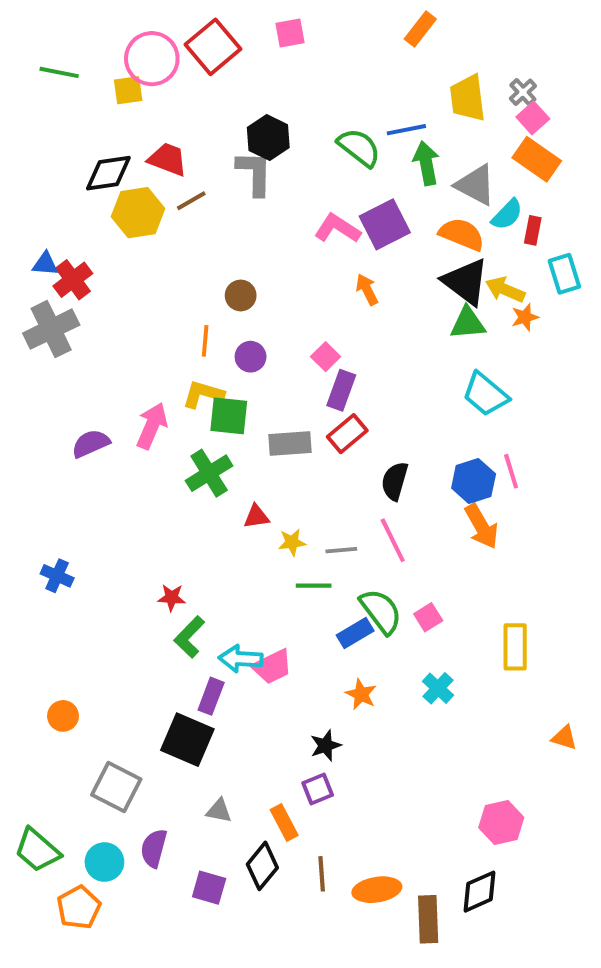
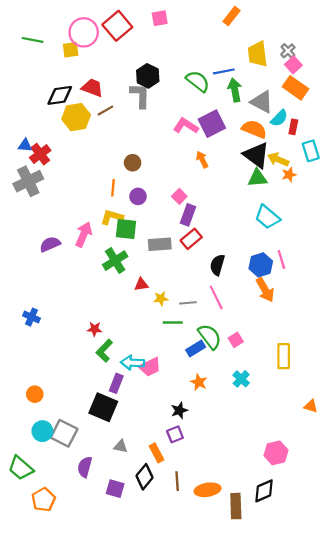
cyan circle: (104, 862) -> (42, 431), moved

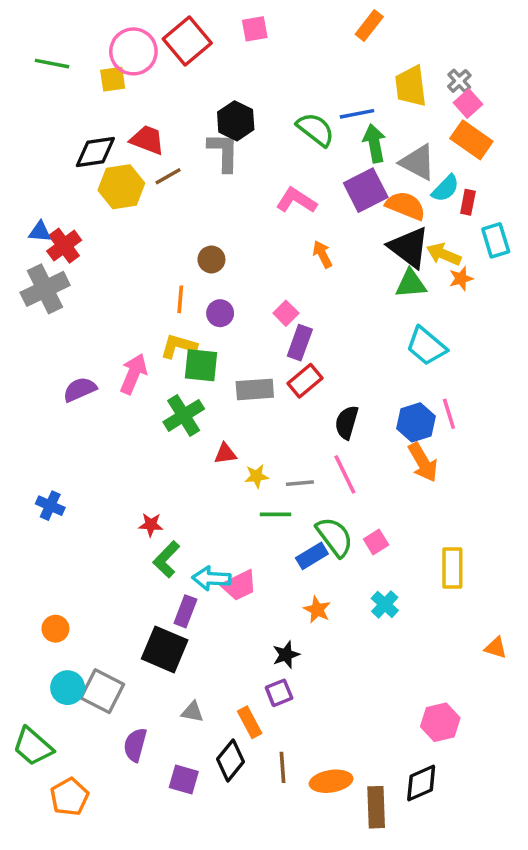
purple square: (212, 124) -> (366, 190), moved

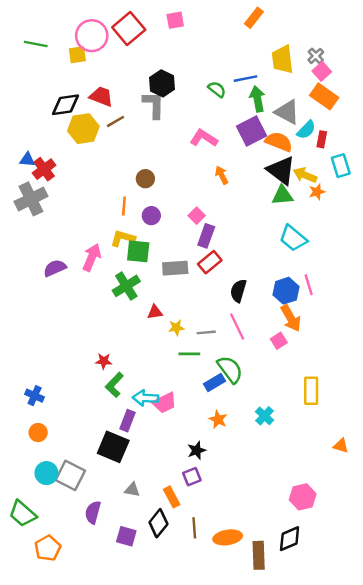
green semicircle: (315, 129) -> (217, 89), size x0.7
blue cross: (50, 506) -> (35, 396), moved
pink square: (376, 542) -> (279, 341), moved

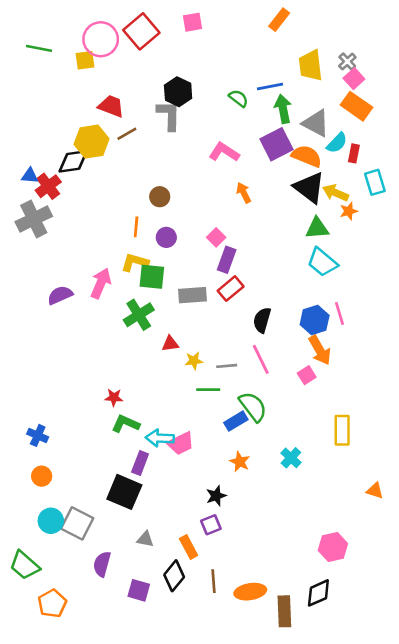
black diamond: (66, 105) -> (73, 161), moved
green triangle: (282, 195) -> (317, 228), moved
green L-shape: (114, 385) -> (126, 424), turned 70

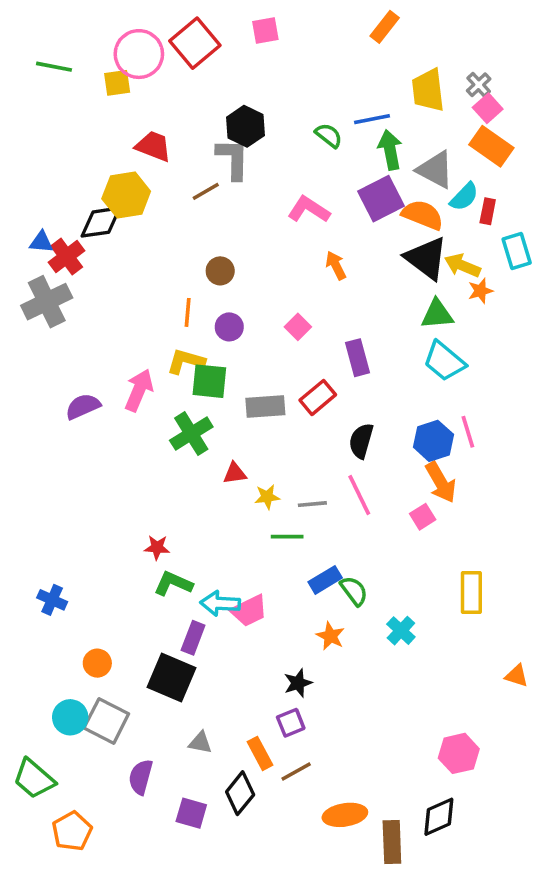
brown line: (127, 134) -> (206, 191), moved
purple rectangle: (227, 260) -> (358, 358), moved, turned -35
green semicircle: (253, 407) -> (354, 591), moved, size x0.7
orange circle: (42, 476) -> (97, 663), moved
brown line: (214, 581) -> (296, 772), moved, turned 65

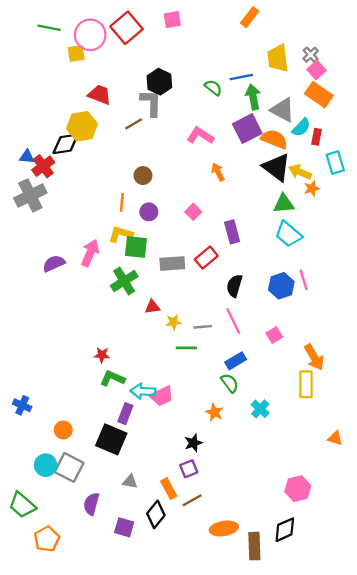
green line: (54, 67) -> (49, 28), moved
orange arrow: (441, 482) -> (314, 357), moved
blue rectangle: (325, 580) -> (236, 361), moved
blue cross: (52, 600) -> (22, 405), moved

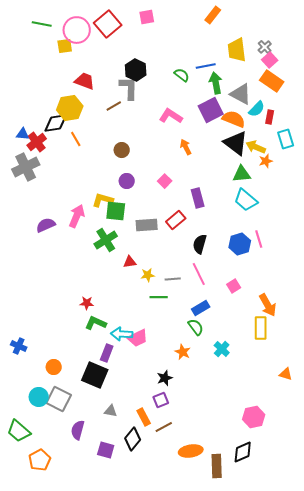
orange line: (122, 202) -> (76, 139), moved, turned -35

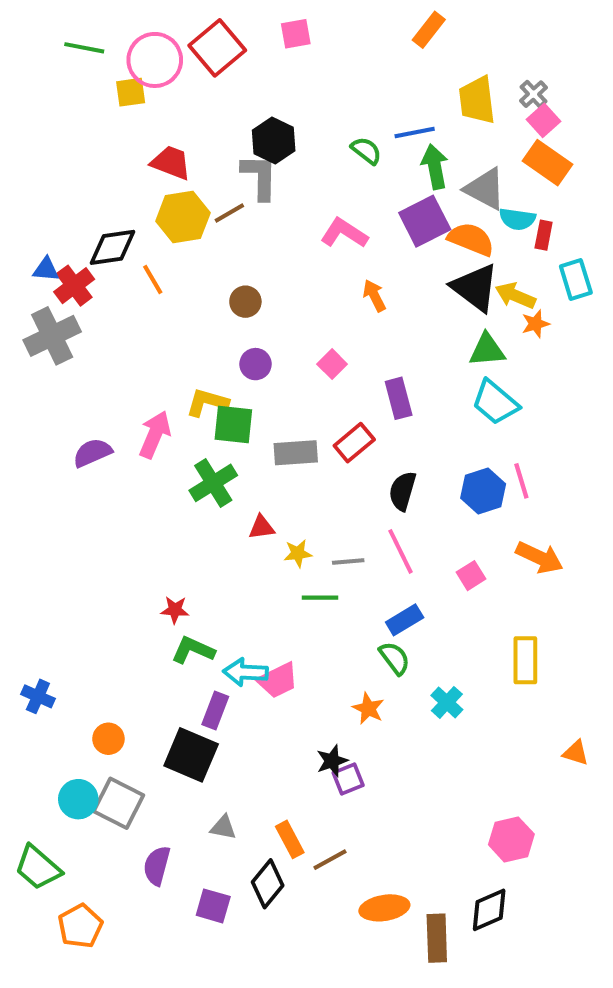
yellow hexagon: (70, 108) -> (183, 217), moved
cyan semicircle: (257, 109) -> (517, 219), turned 54
orange arrow: (268, 305) -> (540, 557), moved, turned -35
purple square: (161, 400) -> (348, 779), moved

